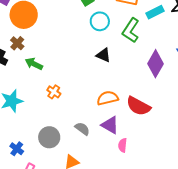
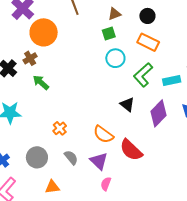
cyan rectangle: (155, 12) -> (172, 80), moved
black triangle: (103, 55) -> (127, 104), moved
orange cross: (54, 92) -> (60, 128), moved
orange semicircle: (108, 98) -> (103, 134), turned -145

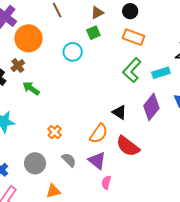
cyan circle: (115, 58) -> (73, 52), moved
black triangle: (127, 104) -> (119, 112), moved
orange semicircle: (103, 134) -> (99, 134), turned -85

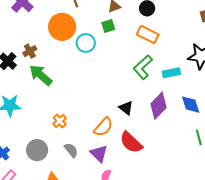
orange circle: (28, 38) -> (62, 27), moved
green arrow: (31, 88) -> (41, 75), size x1.4

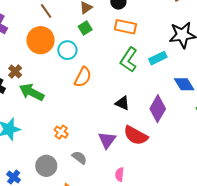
purple diamond: (158, 106) -> (158, 109), moved
orange semicircle: (103, 127) -> (83, 77), moved
purple triangle: (99, 154) -> (107, 140), moved, turned 36

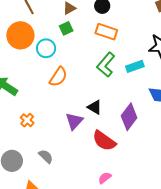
orange cross: (61, 132) -> (27, 120), moved
purple triangle: (107, 140) -> (74, 121), moved
pink semicircle: (120, 174) -> (105, 178), moved, turned 40

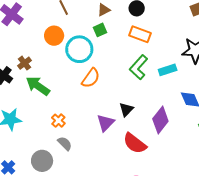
orange circle: (20, 35) -> (54, 36), size x0.7
cyan circle: (46, 48) -> (79, 49), size x1.4
black triangle: (95, 107) -> (126, 110), turned 42
gray semicircle: (46, 156) -> (65, 143), moved

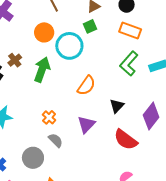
orange semicircle: (91, 78) -> (86, 86), moved
green arrow: (38, 86) -> (42, 70), moved, turned 75
purple triangle: (105, 123) -> (86, 125), moved

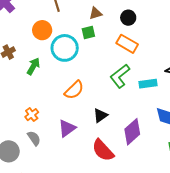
green arrow: (42, 70) -> (33, 66), size x0.7

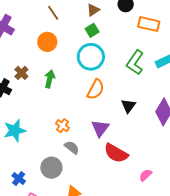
orange rectangle: (127, 44) -> (149, 24), moved
cyan circle: (65, 48) -> (91, 57), moved
red semicircle: (103, 150) -> (116, 153), moved

